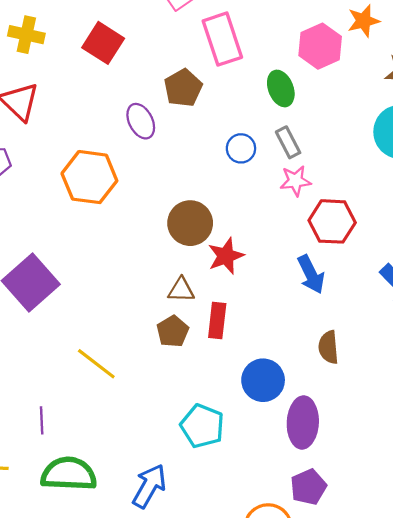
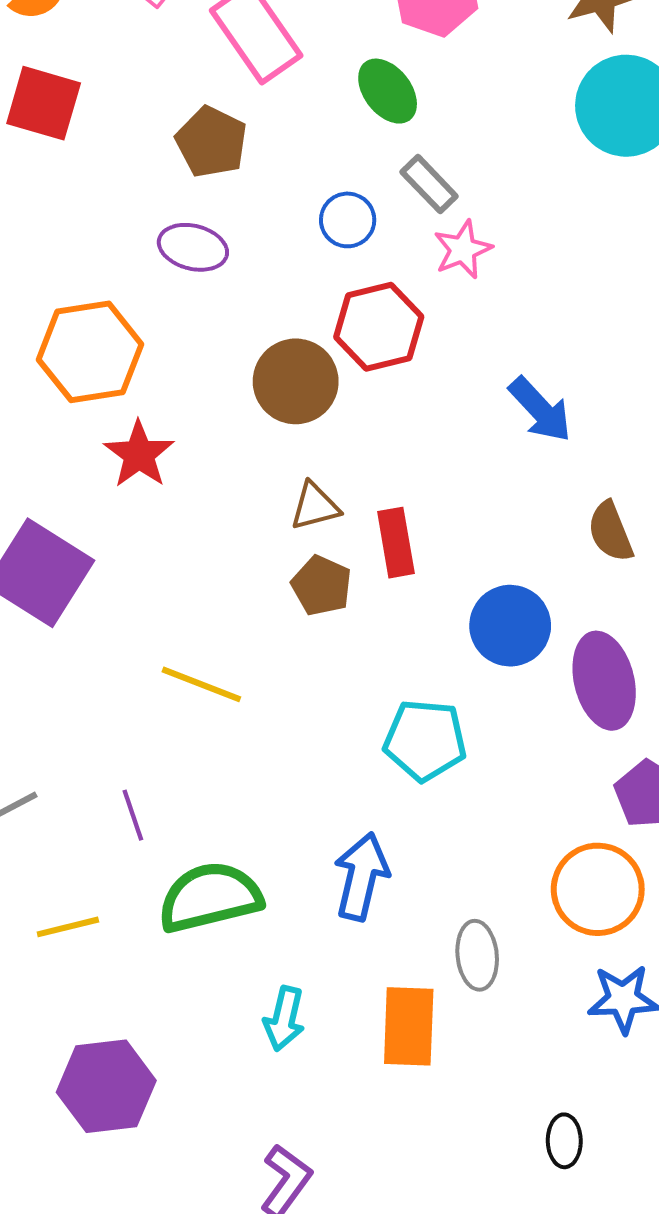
purple ellipse: (141, 121) -> (193, 247), moved, turned -32
red hexagon: (332, 221) -> (379, 327), moved
red star: (226, 256) -> (139, 454), moved

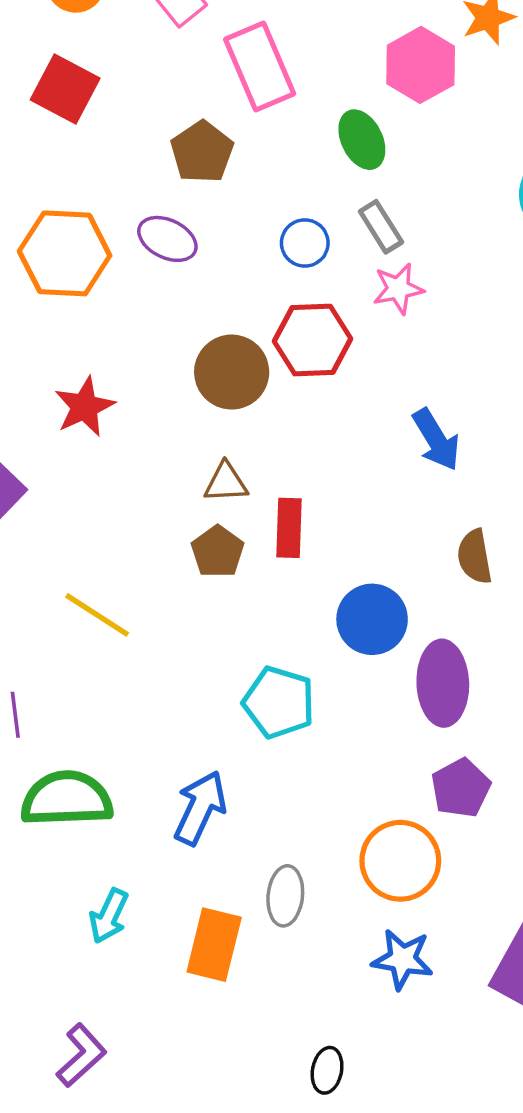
orange hexagon: (90, 352) -> (65, 253), moved

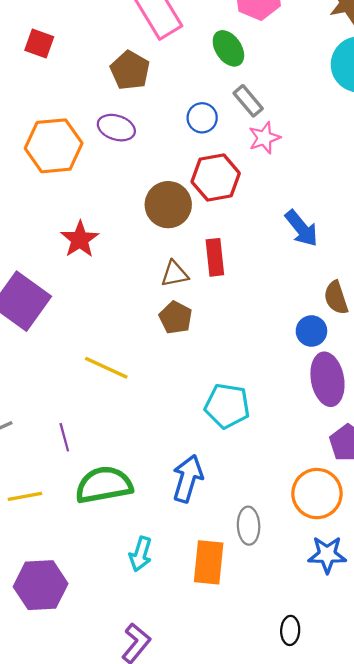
red square: (65, 89) -> (39, 43), size x0.7
red rectangle: (289, 528) -> (215, 257), moved
blue circle: (372, 619) -> (311, 331), moved, size x0.7

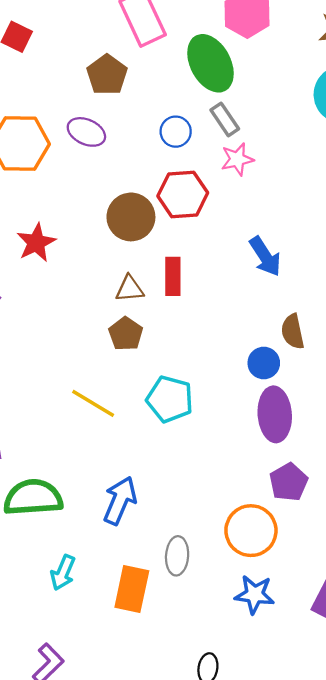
green ellipse: (228, 48) -> (210, 63), size x1.5
yellow line: (106, 368) -> (93, 403), moved
cyan pentagon: (227, 406) -> (170, 399), moved

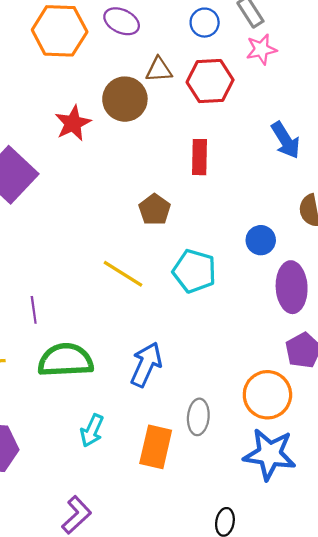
brown circle: (131, 217) -> (125, 99), moved
brown triangle: (130, 289) -> (159, 70), moved
blue circle: (264, 363) -> (261, 240), moved
blue star: (255, 594) -> (270, 454), size x1.4

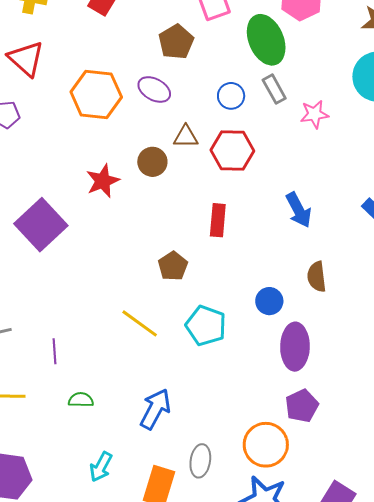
pink star: (261, 49) -> (314, 114), moved
brown circle: (125, 99) -> (152, 162), size x0.7
green semicircle: (65, 360) -> (81, 400), size x0.5

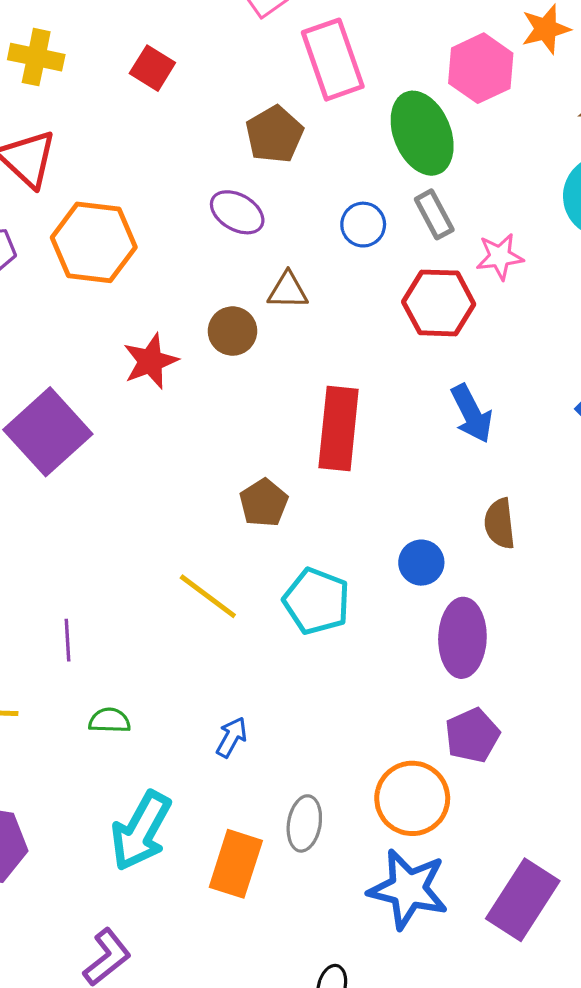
orange hexagon: (96, 94) -> (94, 242), moved
red hexagon: (232, 150) -> (439, 303), moved
red rectangle: (218, 220) -> (339, 428), size x1.5
blue arrow: (155, 409) -> (232, 737), size x0.6
cyan arrow: (101, 467) -> (141, 831), size x1.6

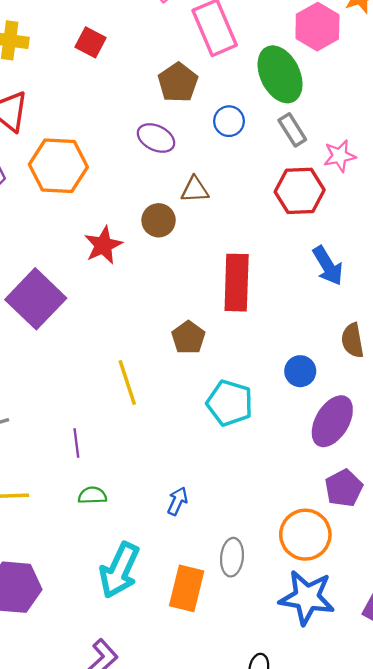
blue circle: (363, 225) -> (229, 121), moved
yellow line: (208, 596) -> (127, 383), moved, turned 39
purple ellipse: (462, 638) -> (332, 421), turned 33
purple line: (67, 640) -> (76, 443), moved

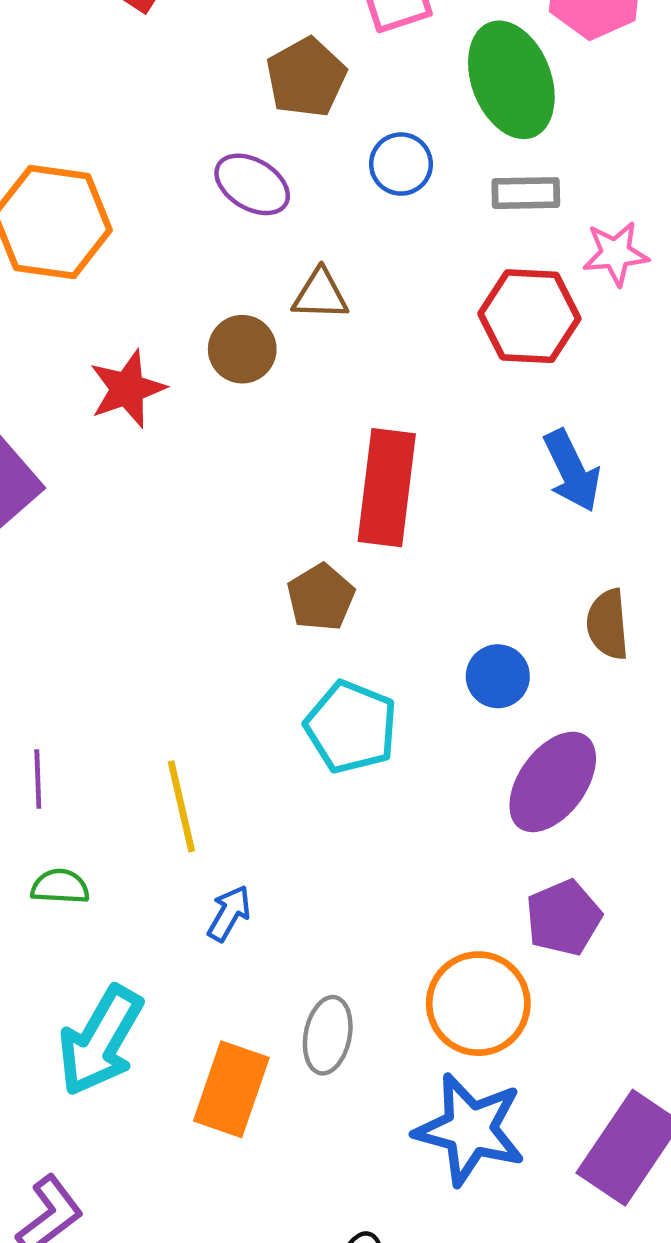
gray rectangle: (292, 130) -> (526, 193), turned -64
brown pentagon: (188, 338) -> (321, 597), moved
yellow line: (127, 383) -> (181, 806), moved

